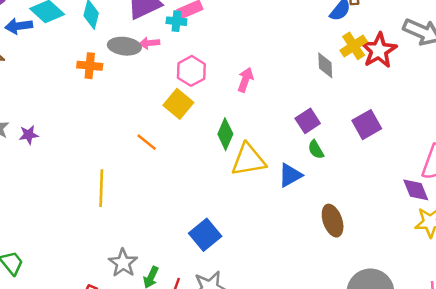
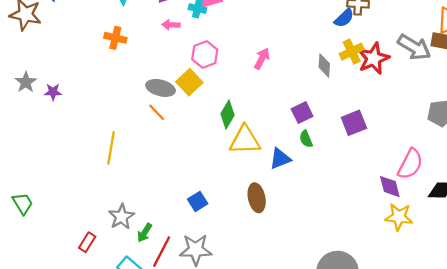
gray ellipse: (124, 46) -> (161, 88), moved
pink arrow: (245, 80) -> (262, 59), moved
brown ellipse: (333, 221) -> (257, 198), moved
blue square: (205, 235) -> (198, 201), size x0.7

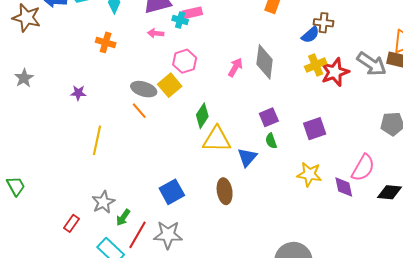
gray diamond: (324, 65) -> (265, 62), moved, size x1.6
purple star: (53, 92) -> (78, 93), moved
blue triangle: (280, 159) -> (247, 157), turned -30
blue square: (198, 201) -> (172, 192), size x1.4
yellow star: (399, 217) -> (309, 174), moved

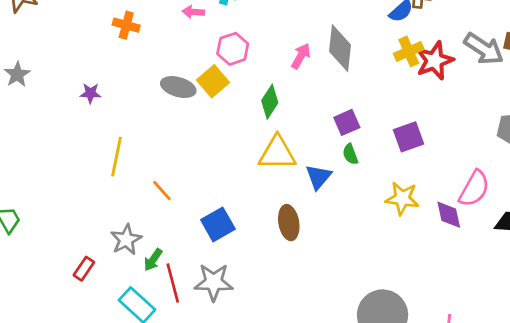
orange line: (139, 111) -> (162, 190), moved
green diamond: (202, 116) -> (270, 102), moved
red line: (138, 235) -> (173, 283), turned -44

